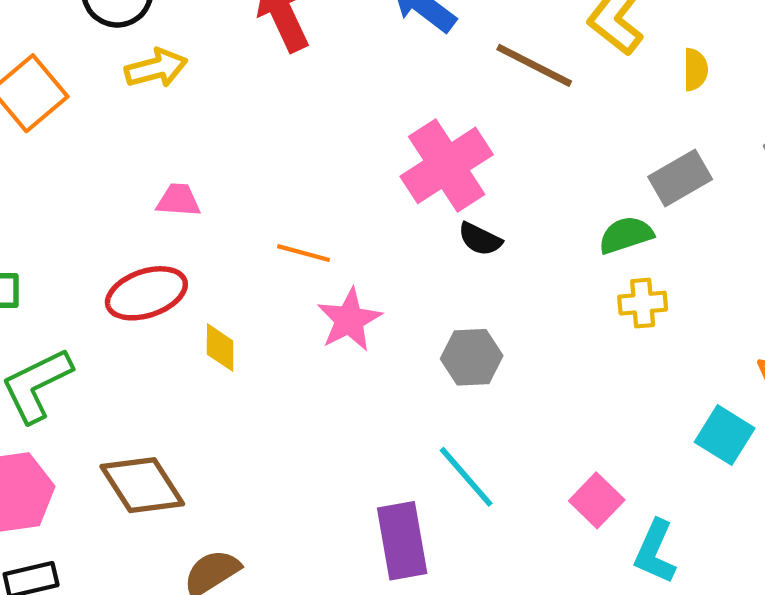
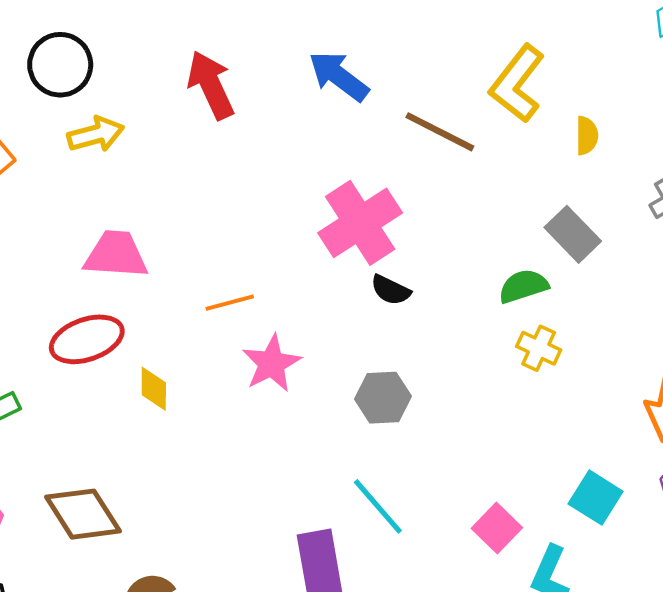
gray rectangle: (680, 178) -> (573, 234), turned 76
pink trapezoid: (178, 200) -> (116, 255), size x1.6
orange line: (303, 253) -> (230, 303), turned -30
yellow cross: (643, 303) -> (539, 348), turned 30
cyan square: (725, 435) -> (596, 498), moved

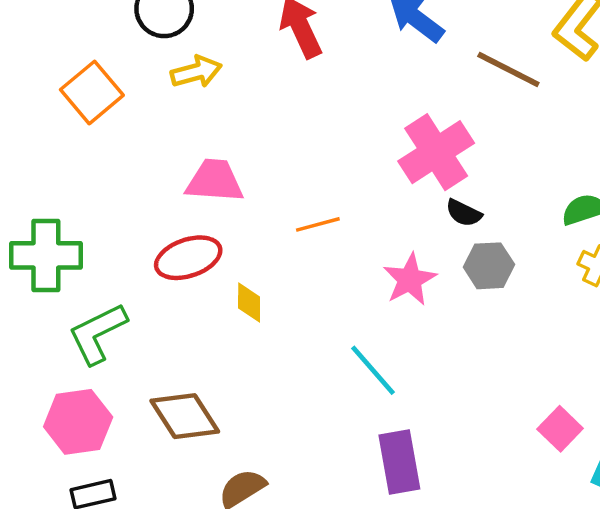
pink star: (272, 363) -> (410, 280), moved
gray hexagon: (383, 398) -> (489, 266), moved
cyan line: (378, 506) -> (373, 370), moved

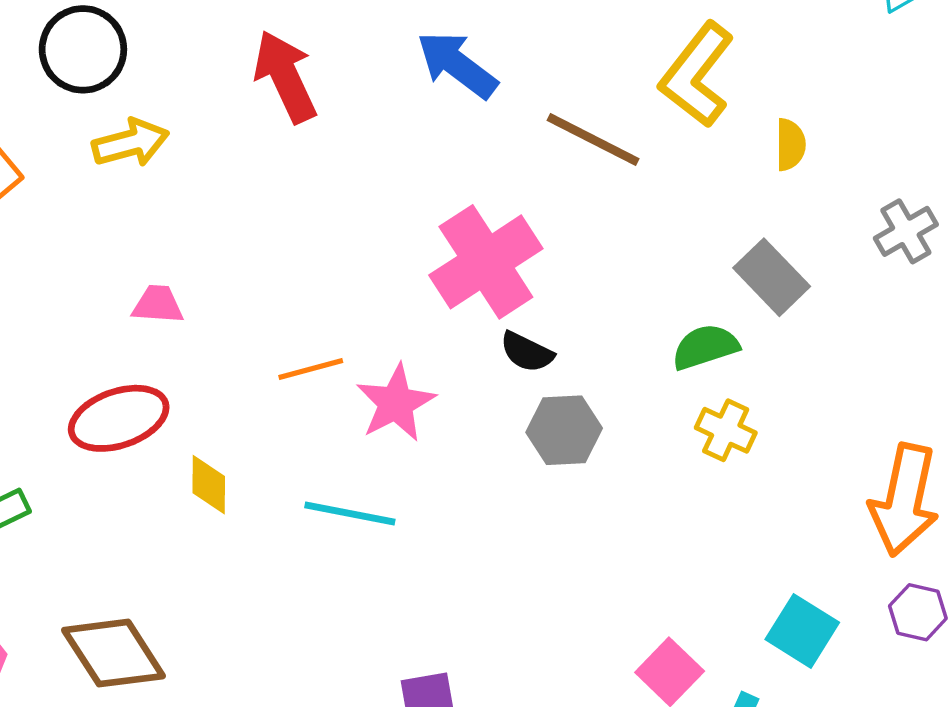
pink trapezoid: (215, 181) -> (158, 304), size x0.6
pink star: (410, 280) -> (396, 403), moved
cyan line: (373, 370) -> (350, 514), moved, turned -38

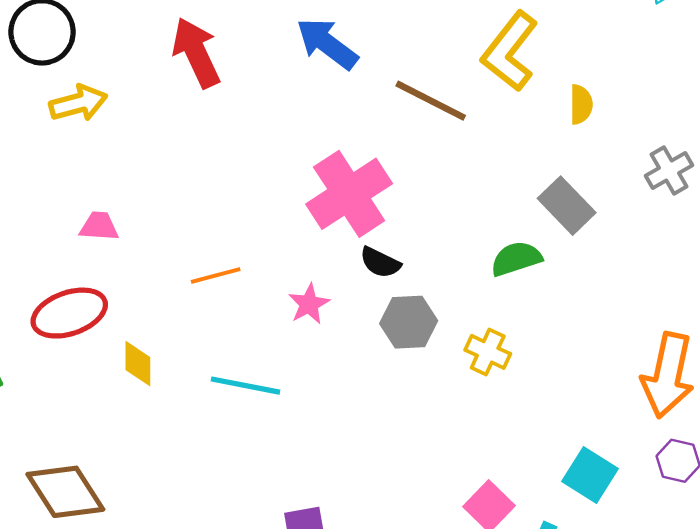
pink star: (396, 403) -> (309, 304), moved, size x0.7
yellow cross: (726, 430) -> (488, 352), moved

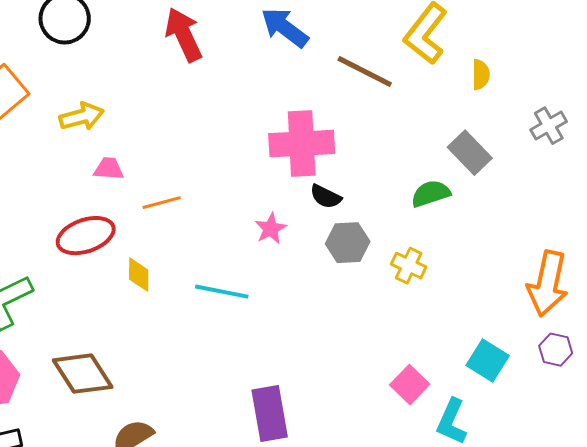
yellow arrow: (78, 103) -> (82, 117), moved
pink cross: (349, 194) -> (302, 144), turned 30
orange line: (216, 275) -> (162, 203), moved

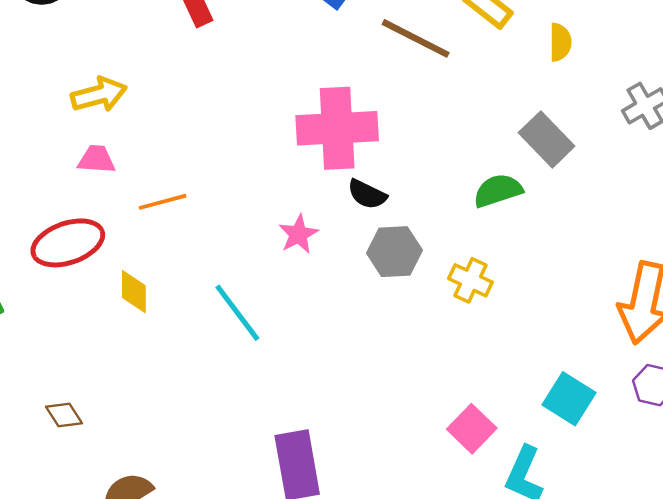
yellow arrow: (82, 117) -> (99, 95), moved
cyan line: (222, 292) -> (237, 313), turned 42
brown diamond: (83, 374) -> (64, 415), size x0.5

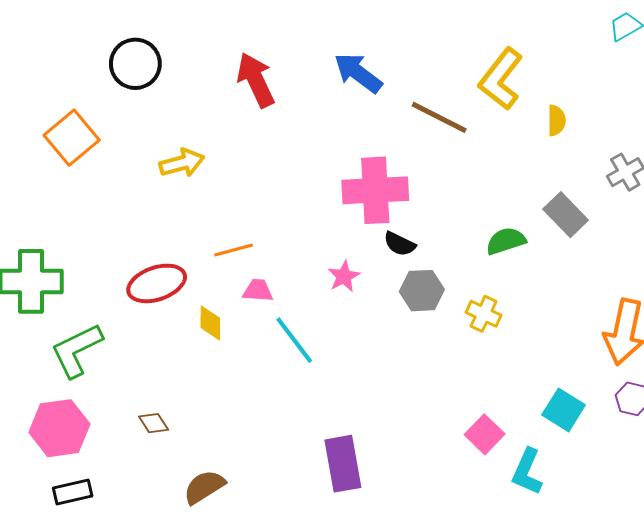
gray rectangle: (547, 139) -> (566, 215), moved
pink trapezoid: (96, 159) -> (258, 291), moved

